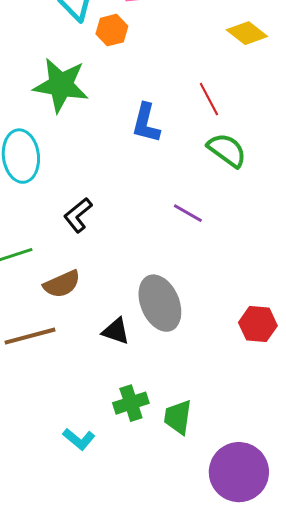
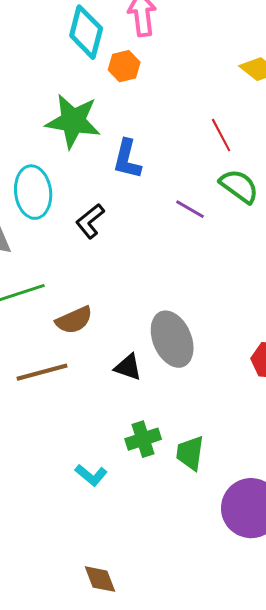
blue L-shape: (146, 123) -> (127, 159), moved
purple line: (188, 213) -> (190, 209), moved
black L-shape: (78, 215) -> (90, 221), moved

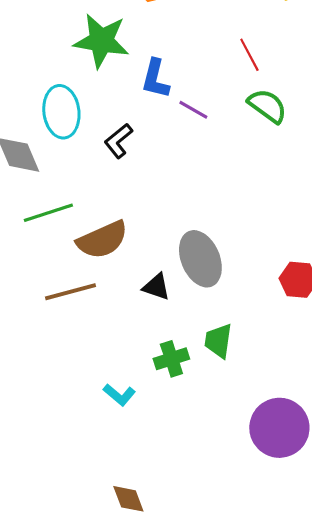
purple line: (190, 209) -> (193, 110), moved
brown semicircle: (74, 320) -> (102, 240), size x1.4
green trapezoid: (190, 453) -> (218, 341), moved

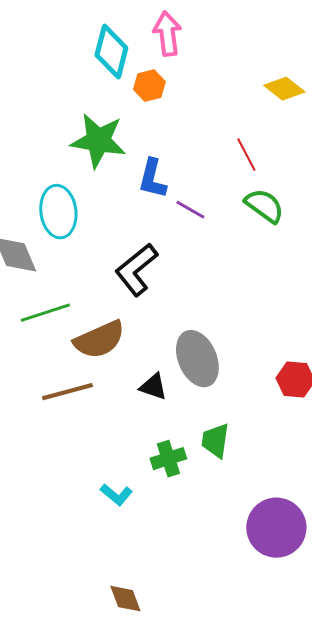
black L-shape: (118, 141) -> (136, 270), moved, size x1.5

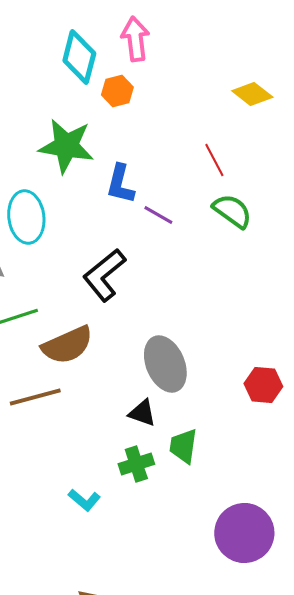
black triangle: (153, 387) -> (142, 413), moved

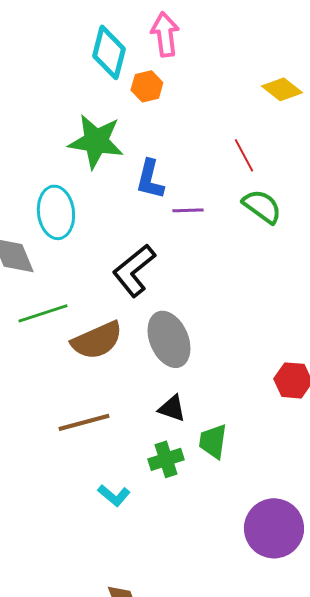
purple line: (158, 215) -> (188, 210), turned -32
gray ellipse: (165, 364) -> (169, 339), moved
brown line: (35, 397) -> (84, 422), moved

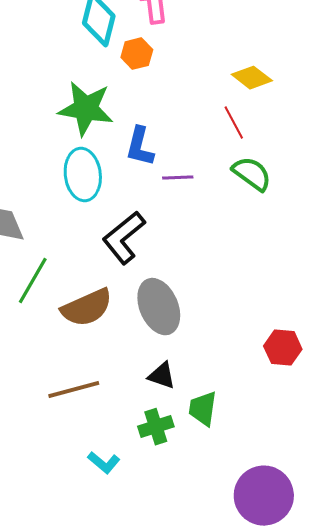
yellow diamond: (282, 89) -> (252, 78), moved
cyan ellipse: (56, 212) -> (83, 175), moved
green line: (43, 313) -> (33, 281), turned -42

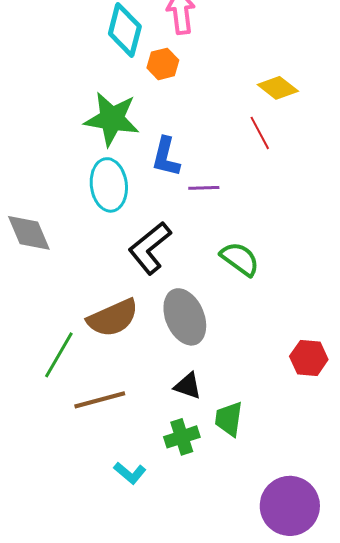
green semicircle: (252, 174) -> (240, 259), moved
green line: (33, 281) -> (59, 355), moved

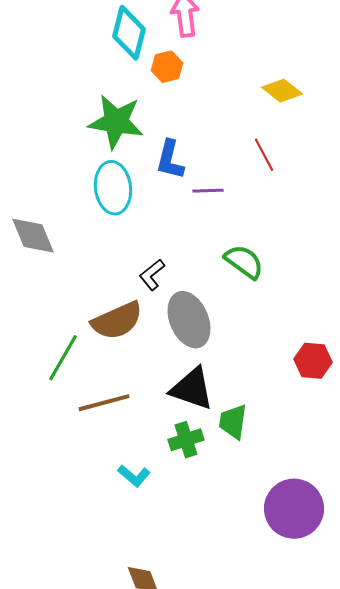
red line: (260, 133) -> (264, 155), moved
black L-shape: (150, 248) -> (152, 275), moved, size x0.6
black triangle: (188, 386) -> (192, 389), size x1.6

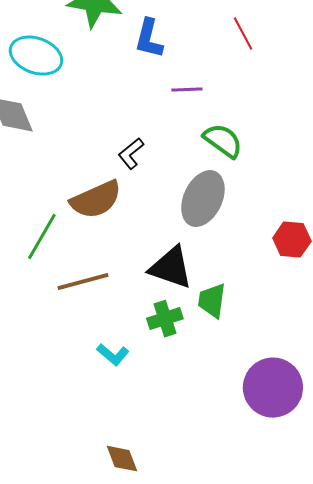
cyan ellipse: (113, 188) -> (36, 56), moved, turned -63
purple line: (208, 191) -> (187, 90), moved
gray ellipse: (189, 320) -> (203, 199), moved, turned 48

